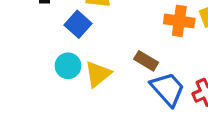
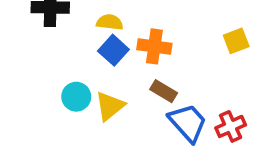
orange cross: (179, 21) -> (154, 46), moved
blue square: (78, 24) -> (113, 50), moved

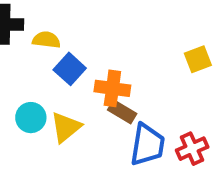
yellow semicircle: (110, 22) -> (46, 40), moved
orange cross: (154, 46) -> (112, 88), moved
blue trapezoid: (188, 123) -> (147, 145), turned 51

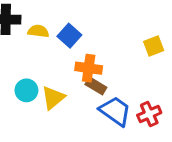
blue square: (70, 69) -> (69, 36), moved
blue trapezoid: (147, 145) -> (115, 111), turned -64

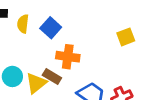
yellow semicircle: (38, 31) -> (23, 24), turned -90
brown rectangle: (96, 86) -> (52, 76), moved

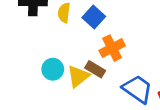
orange cross: (68, 57) -> (112, 48), turned -35

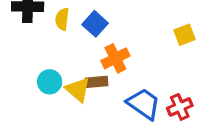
brown rectangle: (95, 69) -> (97, 82), turned -36
yellow triangle: (78, 76) -> (78, 90), turned -40

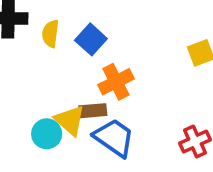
cyan circle: (50, 82) -> (47, 134), moved
blue trapezoid: (144, 104) -> (114, 138), moved

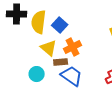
yellow semicircle: (50, 34) -> (39, 22), size x1.6
yellow triangle: (70, 120) -> (49, 48), moved

